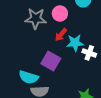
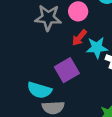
purple square: (51, 61) -> (67, 70), turned 30

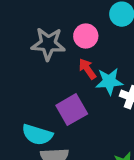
red arrow: (79, 38) -> (87, 69), turned 105

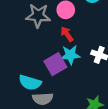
cyan star: (109, 81) -> (70, 55), moved

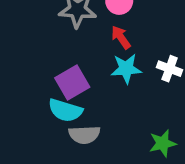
purple square: (55, 64) -> (72, 83), moved

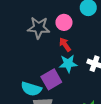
purple square: (72, 83) -> (51, 79), moved

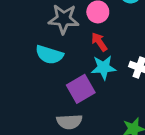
cyan semicircle: (31, 89) -> (49, 55), moved

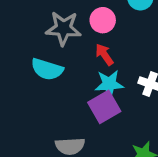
purple square: (81, 89) -> (104, 107), moved

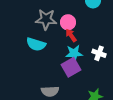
pink circle: (103, 20) -> (68, 22), moved

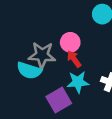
gray star: (46, 19) -> (42, 55), moved
purple square: (71, 67) -> (59, 100), moved

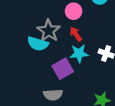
pink circle: (70, 42) -> (74, 11), moved
gray star: (42, 55) -> (49, 31), turned 30

